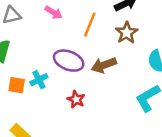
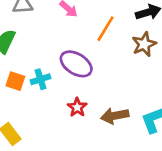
brown arrow: (104, 65) -> (115, 116), moved

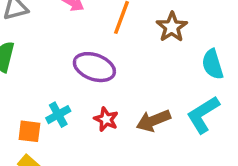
cyan cross: (41, 79) -> (58, 115), moved
orange square: (15, 81) -> (29, 131), moved

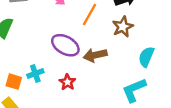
cyan semicircle: (213, 64) -> (146, 57), turned 30
brown arrow: (153, 121) -> (95, 55), moved

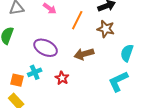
brown star: (123, 27) -> (106, 29), turned -30
purple ellipse: (65, 45) -> (46, 48), moved

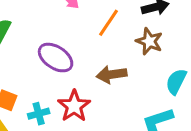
cyan cross: (35, 72) -> (39, 114), moved
red star: (62, 78) -> (74, 106), size x1.5

